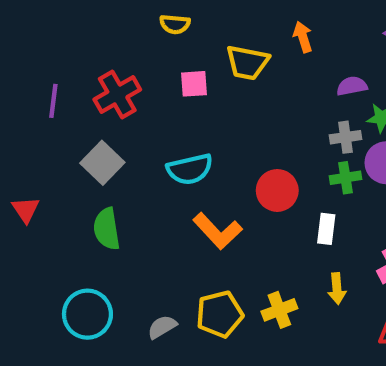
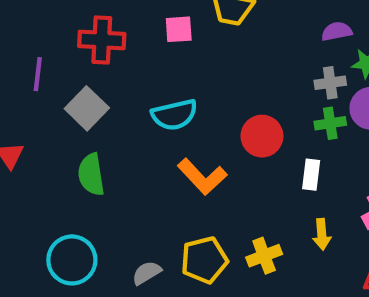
red cross: (117, 95) -> (102, 40), turned 33
purple line: (53, 101) -> (38, 74), moved

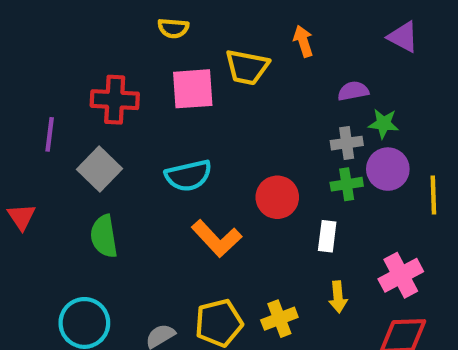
pink square: (179, 29) -> (193, 89), size x1.5

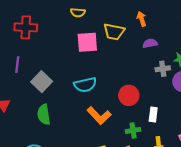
purple semicircle: (353, 91) -> (150, 43), moved
red cross: (115, 100) -> (26, 27), moved
green cross: (347, 184) -> (133, 130), moved

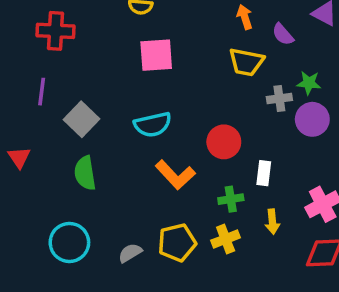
yellow trapezoid: (114, 32) -> (246, 62), moved
purple semicircle: (150, 43) -> (283, 34), moved, turned -120

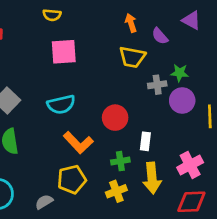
yellow arrow: (272, 222) -> (152, 178), size x1.6
yellow pentagon: (177, 242) -> (72, 179), moved

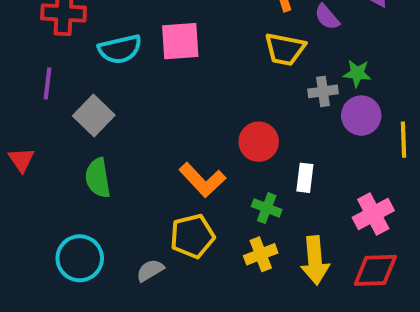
cyan semicircle: (61, 104) -> (120, 49), moved
green cross: (120, 161) -> (267, 208), turned 30
yellow arrow: (152, 178) -> (315, 260), moved

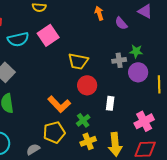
pink square: (180, 41) -> (48, 35), turned -30
yellow trapezoid: (285, 49) -> (78, 61), moved
green cross: (267, 208) -> (83, 120), moved, turned 32

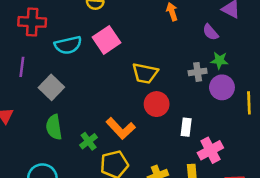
purple semicircle: (121, 23) -> (210, 32), moved
green cross: (83, 120) -> (89, 141), moved
pink cross: (144, 121) -> (210, 150), moved

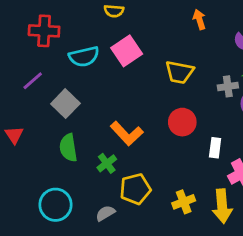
purple line: (22, 67) -> (33, 81), turned 42
yellow trapezoid: (145, 73) -> (179, 72), moved
orange L-shape: (121, 128) -> (127, 133), moved

